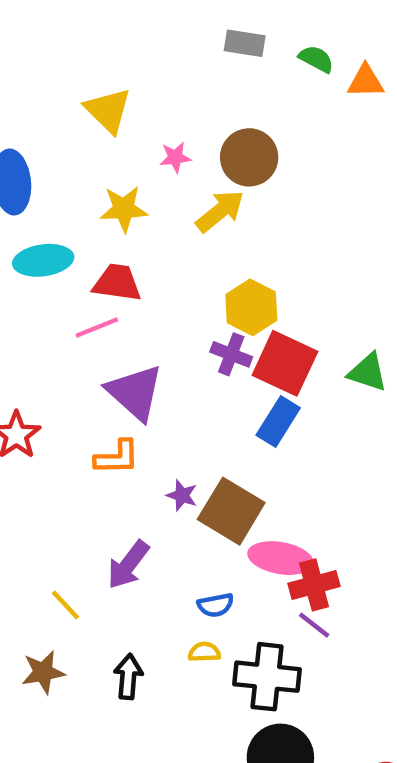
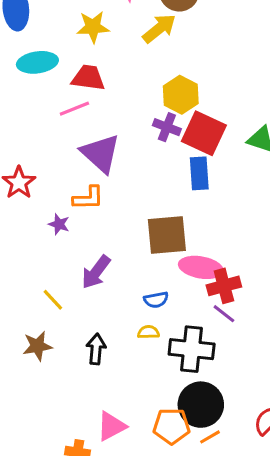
blue rectangle: (278, 421) -> (199, 173), turned -36
purple star: (182, 495) -> (59, 224), moved
brown square: (231, 511) -> (167, 235), turned -36

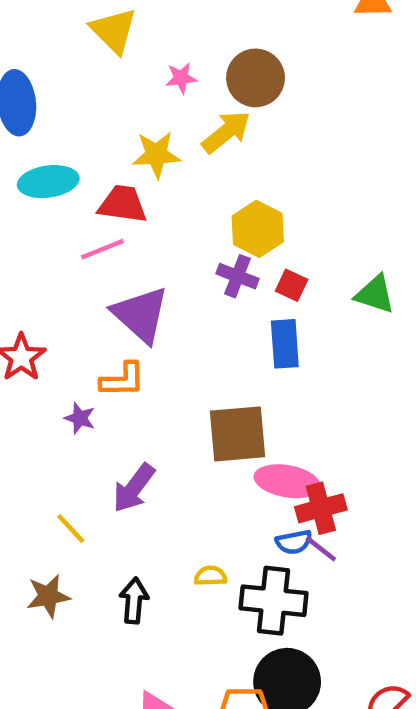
yellow star: (93, 27) -> (156, 155), moved
red square: (204, 133) -> (292, 285), size x0.5
blue semicircle: (156, 300) -> (294, 542), moved

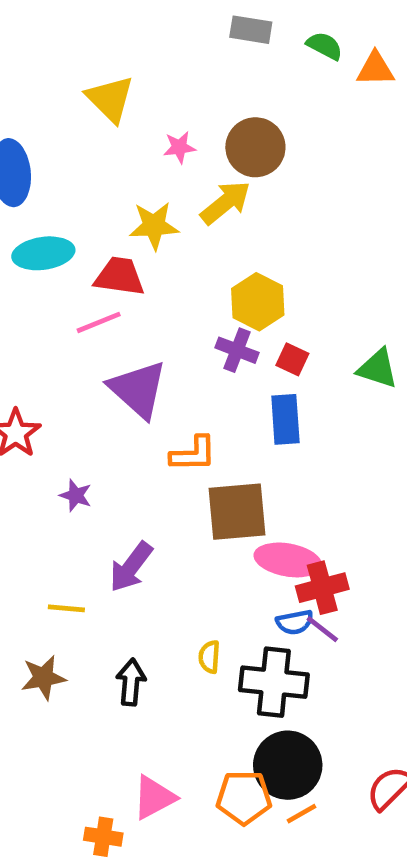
orange L-shape: (123, 380) -> (193, 454), moved
yellow line: (71, 529) -> (66, 608), turned -42
yellow semicircle: (210, 576) -> (209, 657), turned -84

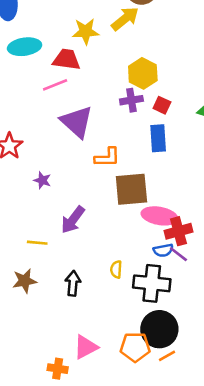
purple cross: (237, 350) -> (131, 100), turned -30

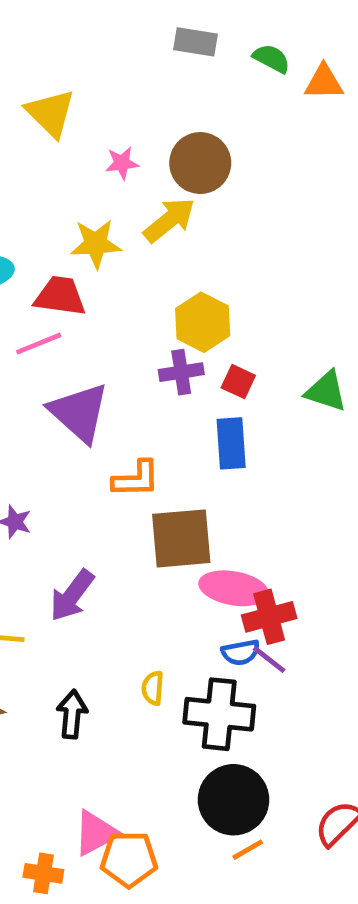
orange pentagon: (135, 347) -> (129, 859), moved

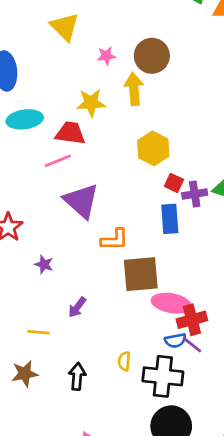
yellow arrow: (169, 220) -> (134, 89), turned -56
purple cross: (181, 372) -> (195, 194), moved
purple arrow: (72, 595) -> (77, 307), size x0.7

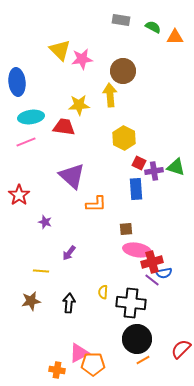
pink star: (106, 56) -> (82, 59), moved, size x1.5
pink line: (58, 161) -> (26, 142), moved
brown square: (141, 274) -> (126, 229), moved, size x0.5
blue semicircle: (175, 340) -> (164, 273), moved

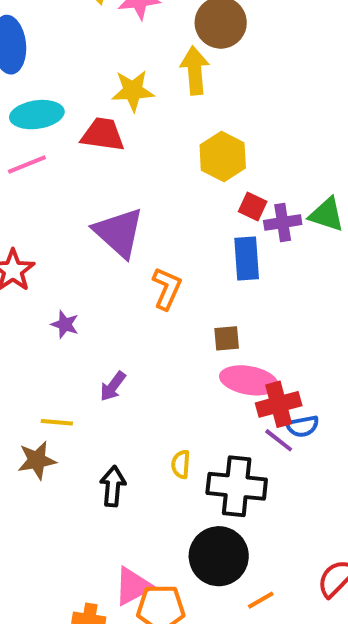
orange L-shape: (96, 204) -> (167, 288), turned -65
brown star: (31, 301) -> (37, 460), moved
black circle: (137, 339) -> (219, 556), moved

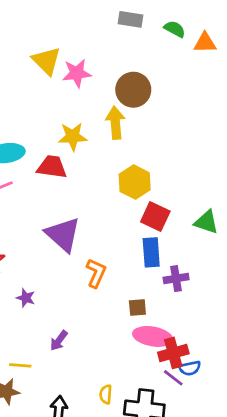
red square: (253, 206) -> (155, 217), size x1.5
purple cross: (283, 222) -> (176, 279), moved

